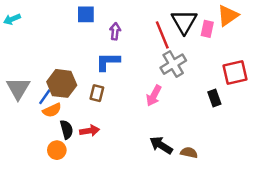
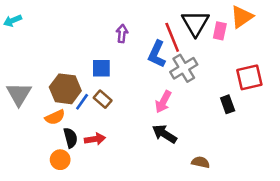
blue square: (86, 14) -> (101, 68), moved
blue L-shape: (108, 62) -> (157, 54), moved, turned -65
brown rectangle: (97, 93) -> (103, 99), turned -63
blue line: (45, 97) -> (82, 102), moved
black arrow: (161, 145) -> (164, 134), moved

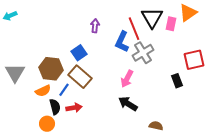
blue square: (101, 68) -> (79, 53), turned -35
brown rectangle: (103, 99) -> (80, 77), size x1.6
blue line: (82, 102) -> (64, 90), moved

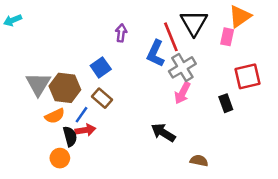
pink rectangle: (171, 24) -> (227, 37), moved
gray triangle: (15, 73) -> (38, 84), moved
brown rectangle: (80, 77) -> (102, 98), size x0.7
pink arrow: (127, 79) -> (182, 93), moved
red arrow: (74, 108) -> (85, 130), moved

